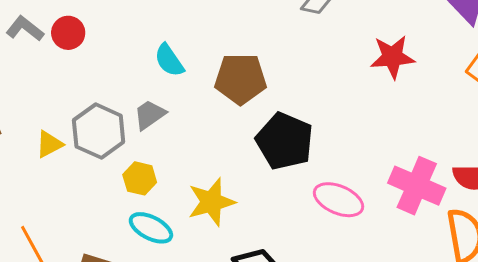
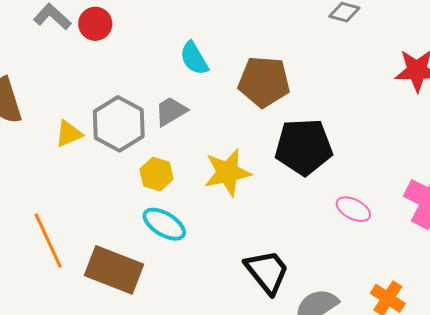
black pentagon: (285, 141) -> (304, 147), turned -30
pink ellipse: (339, 200) -> (353, 209), size x0.7
yellow star: (211, 202) -> (228, 172), moved

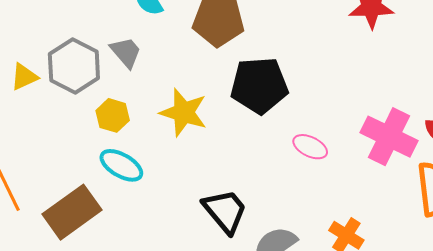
gray trapezoid: (171, 111) -> (126, 52), turned 81
yellow star: (228, 172) -> (184, 112), turned 30
brown rectangle: (114, 270) -> (72, 212), turned -56

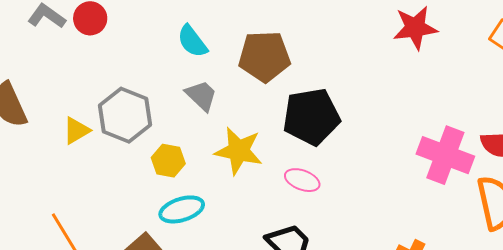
gray trapezoid: (126, 52) -> (201, 96), moved
pink ellipse: (310, 147) -> (302, 180), moved
cyan ellipse: (121, 165) -> (182, 209), turned -42

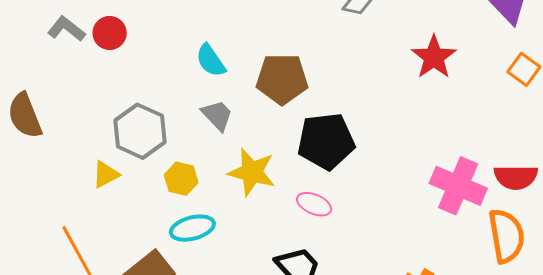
red star: (415, 28) -> (434, 57), turned -30
yellow triangle: (76, 131) -> (106, 175), moved

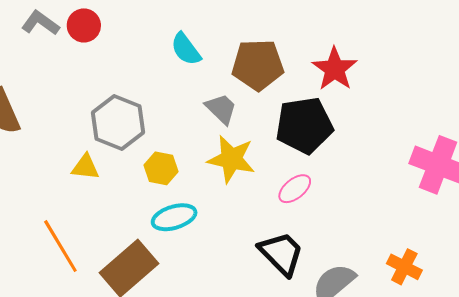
red star: (434, 57) -> (335, 69), moved
gray trapezoid: (217, 115) -> (221, 109), moved
yellow triangle: (106, 175) -> (85, 167), turned 36
pink ellipse: (314, 204) -> (295, 189), turned -60

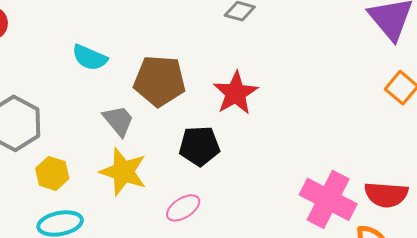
cyan semicircle: (186, 49) -> (90, 58), turned -36
black pentagon: (304, 125) -> (199, 146), size x0.7

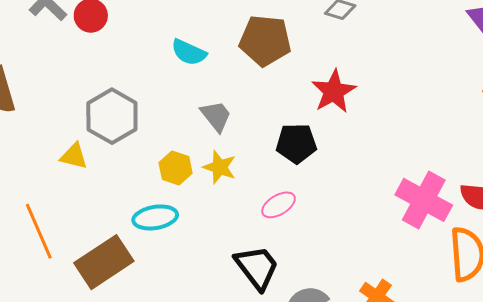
brown pentagon: (160, 81) -> (265, 40), moved
yellow star: (123, 172) -> (220, 167), size x0.7
yellow hexagon: (52, 173) -> (176, 168), moved

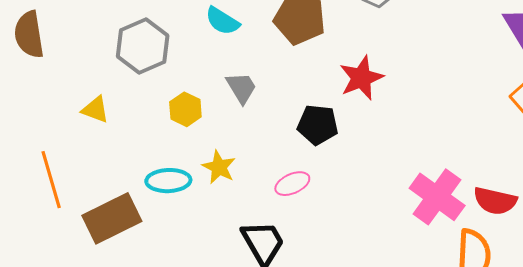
gray hexagon: (112, 116) -> (143, 46), moved
yellow star: (220, 167) -> (219, 167), moved
yellow hexagon: (176, 168) -> (185, 109), moved

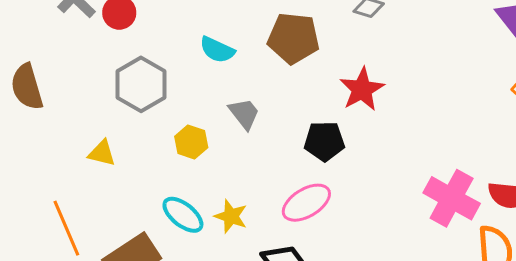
yellow star: (219, 167) -> (231, 216), moved
cyan ellipse: (168, 181) -> (183, 215), turned 48
pink ellipse: (292, 184) -> (306, 203), size x1.4

